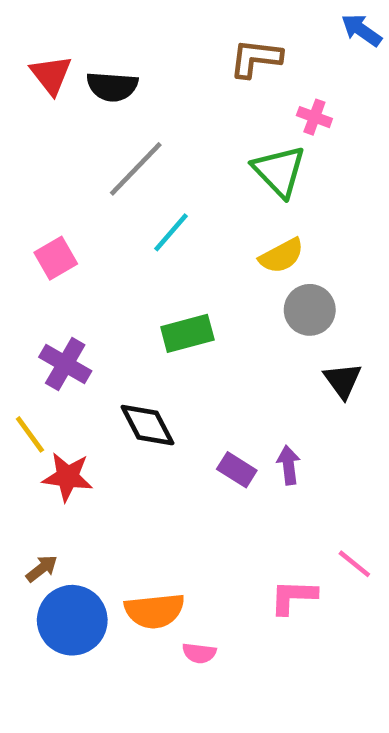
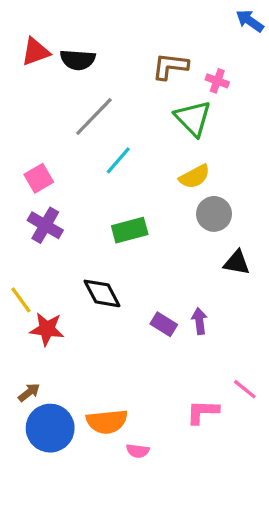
brown L-shape: (256, 58) -> (170, 66), moved
red triangle: (51, 75) -> (36, 52), turned 48
purple cross: (65, 364) -> (45, 225), moved
black triangle: (343, 380) -> (237, 263), turned -44

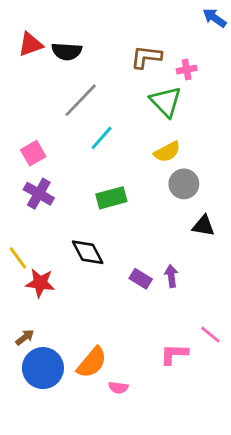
pink cross: (217, 81) -> (187, 70), turned -30
orange semicircle: (107, 422) -> (92, 362), turned -44

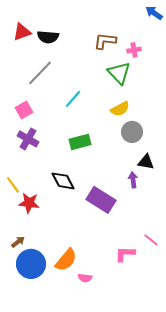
gray line: (81, 100) -> (40, 73), moved
purple arrow: (171, 276) -> (133, 180), moved
purple rectangle: (141, 279) -> (101, 200), size x1.8

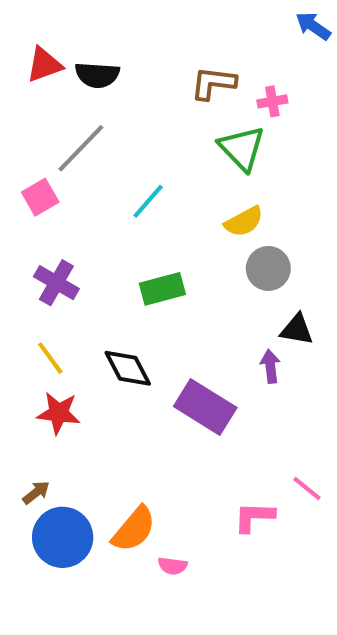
pink square: (24, 110) -> (40, 197), moved
yellow line: (13, 185) -> (50, 358), moved

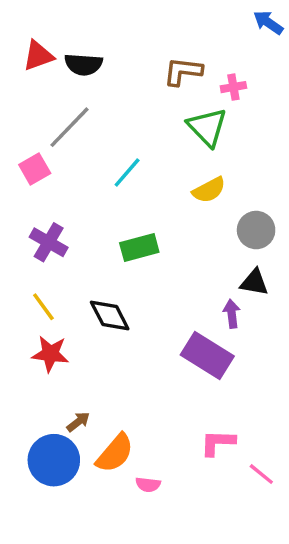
gray circle: (268, 268) -> (256, 230), moved
purple rectangle: (205, 407) -> (207, 356), moved
pink line: (307, 488) -> (261, 474), moved
brown arrow: (36, 493) -> (78, 422), moved

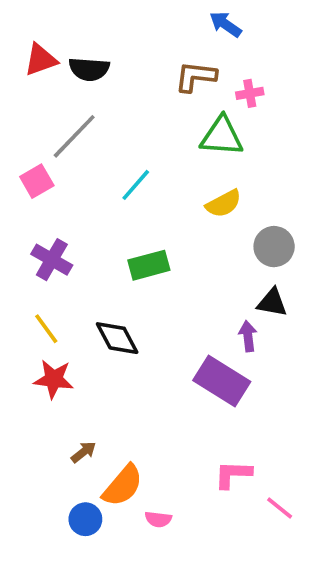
blue arrow: (268, 23) -> (225, 24), moved
green triangle: (207, 127) -> (222, 136), turned -42
blue circle: (54, 460) -> (85, 519), moved, size x0.6

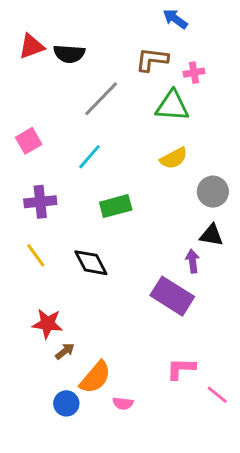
gray line: (74, 136) -> (101, 99), moved
cyan line: (136, 185) -> (90, 157), moved
purple cross: (52, 260) -> (40, 202), turned -36
red star: (54, 379) -> (47, 324), moved

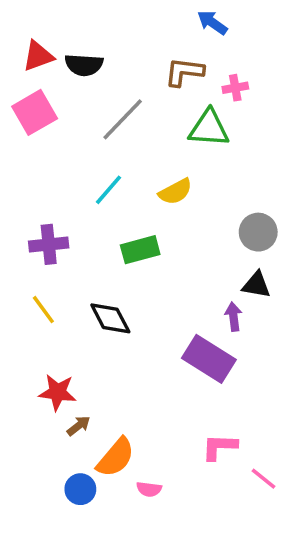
pink square: (29, 141) -> (35, 112), moved, size x1.4
yellow semicircle: (174, 158) -> (175, 192), moved

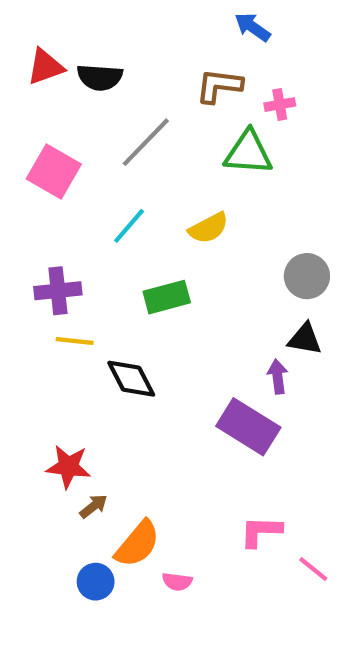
pink square: (35, 112) -> (54, 171), moved, turned -30
yellow line: (43, 310) -> (75, 341), moved, turned -48

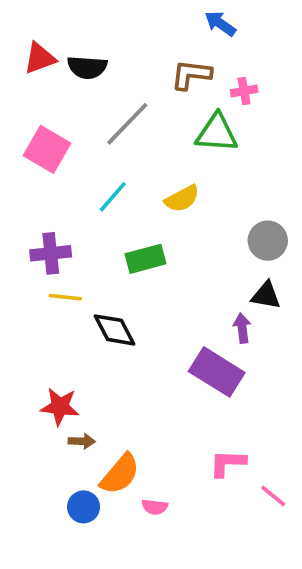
brown arrow: (93, 506) -> (82, 441), turned 40

